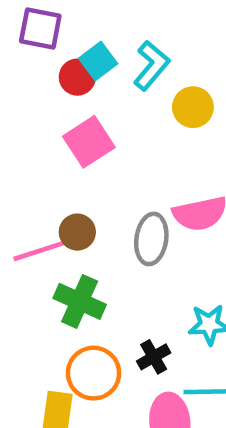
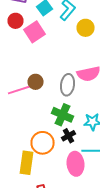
red circle: (77, 77) -> (16, 21), moved
pink square: (89, 142) -> (34, 32), moved
green cross: (80, 301) -> (62, 115), moved

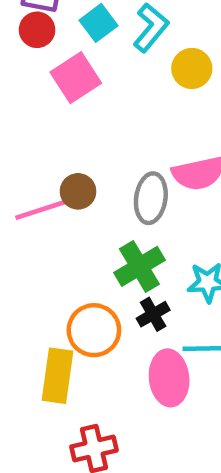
red circle: (16, 21) -> (37, 30), moved
green cross: (62, 115) -> (139, 266), turned 35

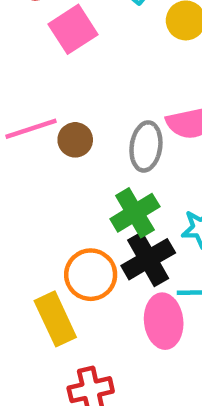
pink line: (42, 210) -> (31, 129), moved
black cross: (153, 314) -> (148, 259), size x1.6
yellow rectangle: (58, 376) -> (55, 319), turned -33

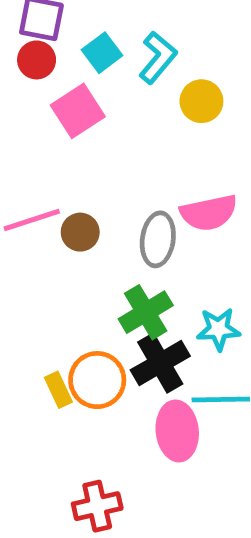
yellow rectangle: (55, 319) -> (58, 390), moved, size x0.6

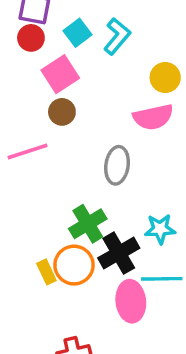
yellow circle: (201, 101) -> (165, 77), moved
pink semicircle: (209, 213) -> (153, 117), moved
brown circle: (80, 232) -> (62, 112), moved
green cross: (146, 312) -> (88, 224), moved

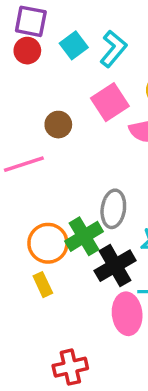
pink square: (60, 74) -> (110, 102), moved
gray ellipse: (117, 165) -> (113, 209), moved
orange circle: (74, 265) -> (48, 243), moved

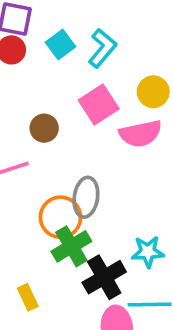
gray ellipse: (113, 209) -> (86, 197), moved
orange circle: (48, 243) -> (60, 217), moved

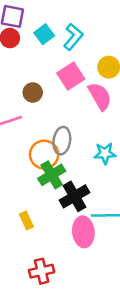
pink semicircle: (141, 134) -> (100, 96), turned -108
cyan star: (148, 252) -> (105, 153), moved
yellow rectangle: (28, 297) -> (26, 220), moved

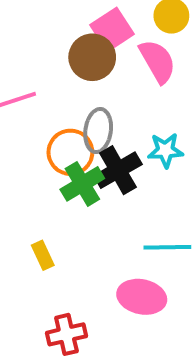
brown circle: (33, 92) -> (92, 57), moved, size x1.5
black cross: (75, 196) -> (118, 170), moved
pink ellipse: (83, 232) -> (142, 297), moved, turned -72

